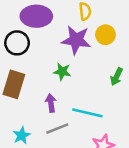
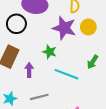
purple arrow: (51, 103) -> (29, 70), moved
cyan line: (87, 113) -> (66, 74), moved

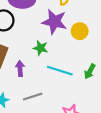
yellow circle: (88, 27) -> (80, 31), moved
green arrow: (93, 62) -> (90, 71), moved

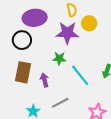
yellow circle: (80, 31) -> (89, 23), moved
cyan line: (60, 71) -> (80, 75), turned 45

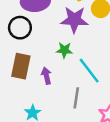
gray line: (60, 103) -> (76, 98), moved, turned -54

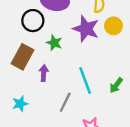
green star: (64, 50) -> (54, 43), moved

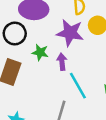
purple arrow: (44, 73) -> (62, 62), moved

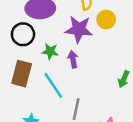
cyan line: (78, 86) -> (53, 85), moved

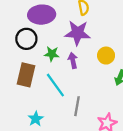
yellow circle: (106, 20) -> (106, 56), moved

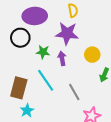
brown rectangle: (26, 75) -> (19, 88), moved
gray line: (77, 106) -> (74, 92), moved, turned -42

